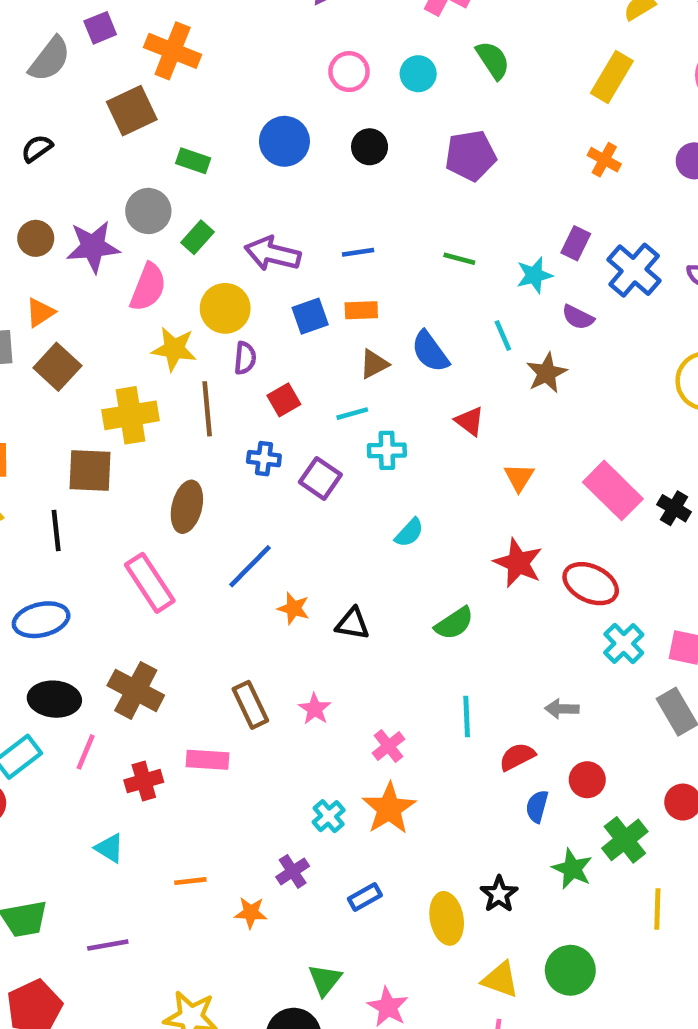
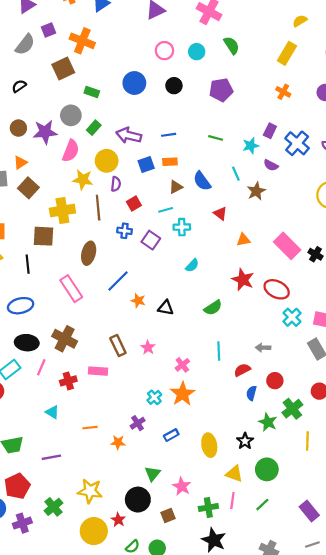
orange triangle: (519, 477) -> (243, 240), turned 48
black star: (499, 894) -> (245, 441), moved

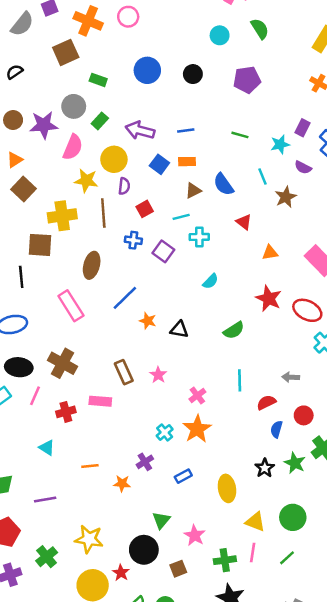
pink circle: (164, 51) -> (128, 17), moved
blue square: (146, 164) -> (159, 164), turned -35
black star: (245, 441) -> (265, 468), moved

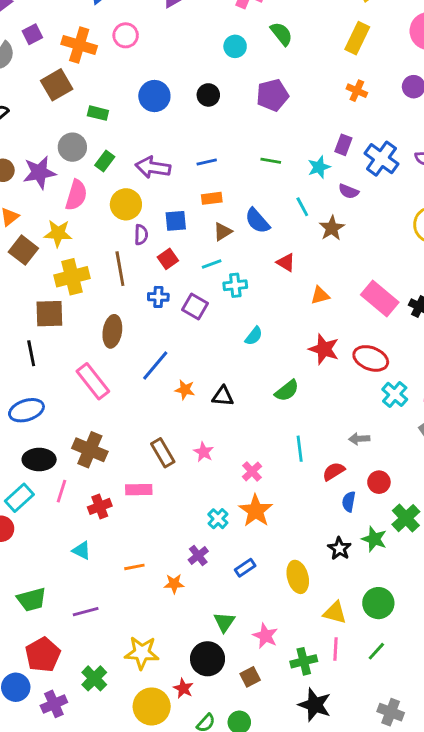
blue square: (159, 164) -> (176, 221), moved, turned -36
yellow star: (86, 181) -> (58, 233), moved

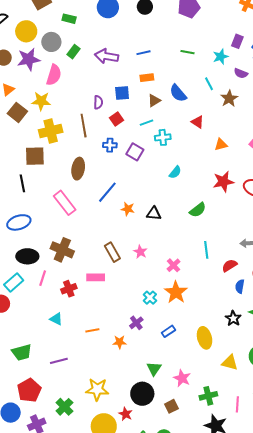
yellow circle: (126, 204) -> (26, 31), moved
red star: (324, 349) -> (223, 182), turned -30
pink line: (336, 649) -> (237, 404), moved

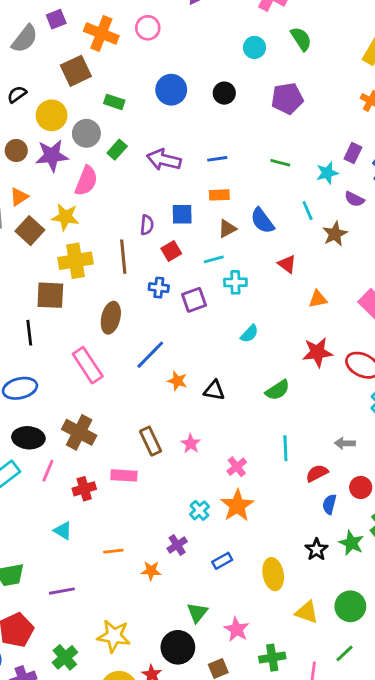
purple square: (135, 152) -> (194, 300), turned 36

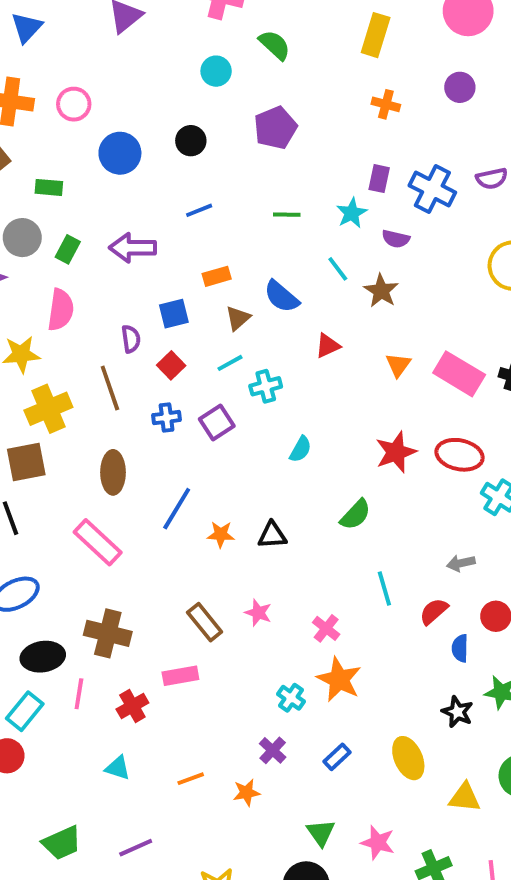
pink circle: (148, 28) -> (74, 104), moved
blue line: (217, 159) -> (199, 210), moved
pink semicircle: (86, 181) -> (61, 310), moved
red triangle: (287, 264) -> (328, 346), turned -48
orange triangle: (318, 299) -> (398, 365), moved, turned -30

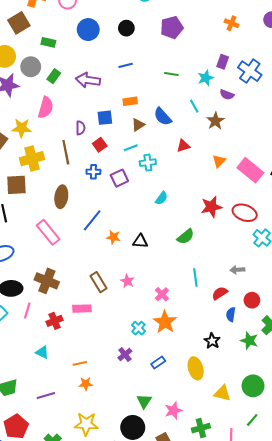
black star: (457, 712) -> (212, 341), moved
orange star: (246, 793) -> (86, 384), moved
pink star: (378, 842) -> (173, 410), turned 30

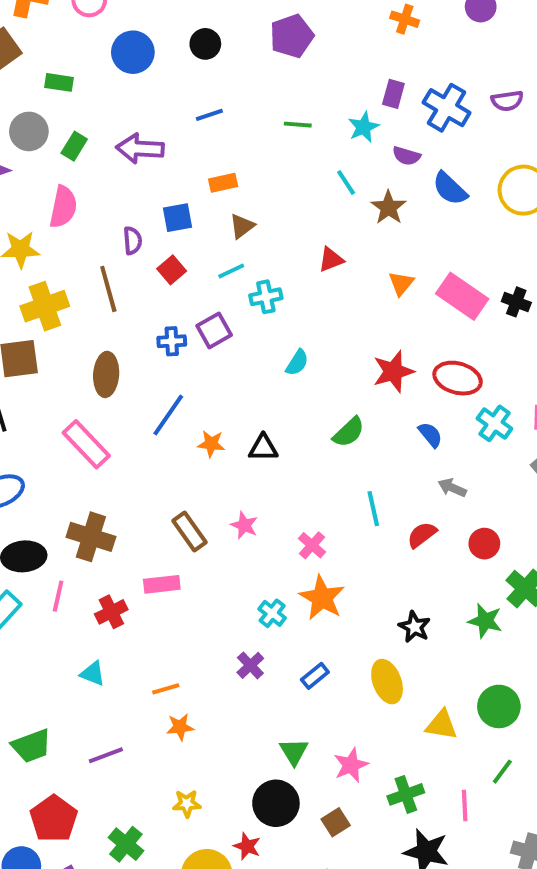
blue semicircle: (163, 117) -> (450, 189), moved
blue cross: (93, 172) -> (172, 341), moved
gray arrow: (237, 270) -> (452, 488), turned 32
blue semicircle: (231, 314) -> (430, 435), moved, turned 136
yellow star: (86, 424) -> (187, 804), size x0.6

